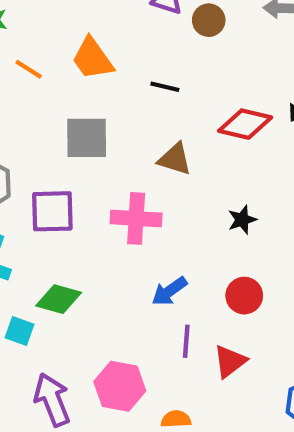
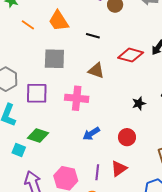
black star: (242, 220) -> (139, 103), moved
purple line: (186, 341) -> (97, 172), moved

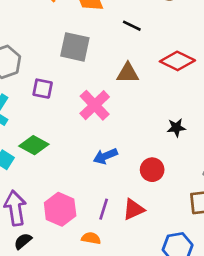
brown triangle: (96, 71) -> (128, 73), turned -30
purple square: (37, 93) -> (43, 89), size x0.7
pink cross: (77, 98) -> (95, 105), turned 30

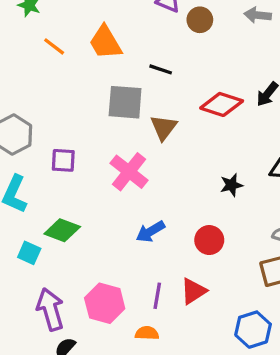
gray square: (75, 47) -> (125, 102), moved
brown triangle: (128, 73) -> (164, 127), turned -45

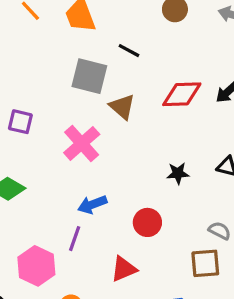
red diamond: (222, 104) -> (182, 94), turned -30
brown triangle: (164, 127) -> (122, 107), turned -36
purple line: (157, 296) -> (75, 239), moved

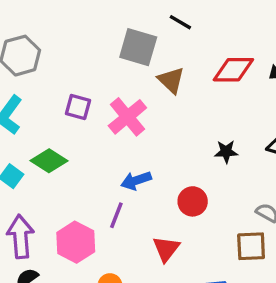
purple square: (20, 122) -> (78, 107), moved
red triangle: (124, 269) -> (166, 249), turned -32

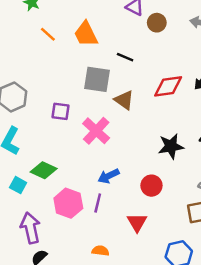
purple square: (78, 107) -> (60, 111), moved
black star: (226, 152) -> (171, 146), size x1.5
pink hexagon: (76, 242) -> (68, 203), moved

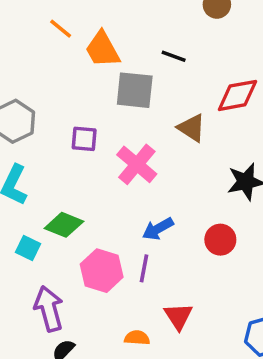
orange trapezoid: (86, 34) -> (102, 49), moved
brown triangle: (124, 100) -> (191, 128), moved
red triangle: (137, 222) -> (178, 316), moved
orange semicircle: (100, 251) -> (137, 338), moved

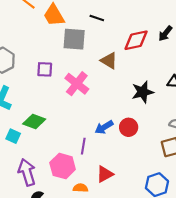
blue arrow: (158, 229) -> (104, 127), moved
pink hexagon: (102, 271) -> (63, 166), moved
red triangle: (178, 316) -> (105, 174), turned 36

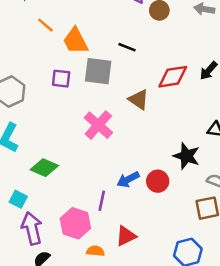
purple square: (45, 69) -> (61, 79), moved
black star: (143, 92) -> (187, 156), moved, turned 30
cyan square: (13, 136) -> (18, 199), moved

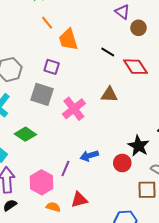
gray square: (98, 71) -> (42, 94), moved
red diamond: (173, 77) -> (135, 67), moved, turned 55
brown triangle: (139, 100) -> (109, 95), turned -42
red circle: (158, 181) -> (122, 163), moved

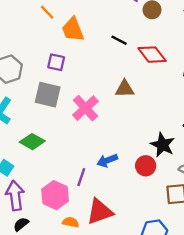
red triangle: (79, 200) -> (100, 212), size x1.4

